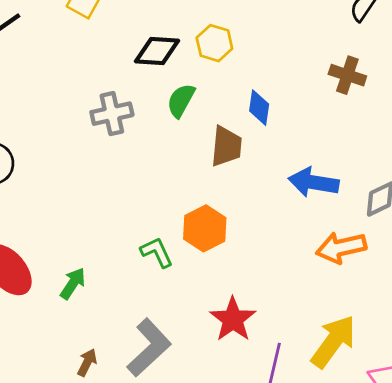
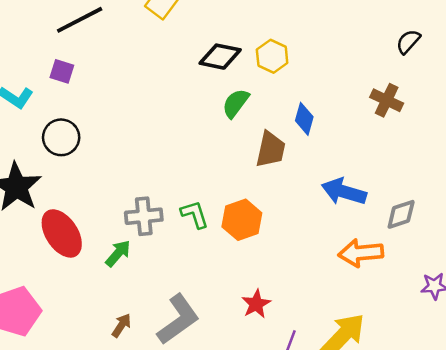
gray cross: (112, 114) -> (144, 216), moved
green L-shape: (157, 252) -> (195, 214), moved
red star: (233, 319) -> (256, 304), size x0.7

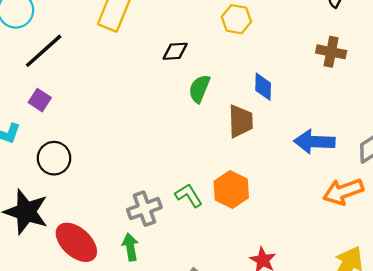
yellow hexagon: (272, 56) -> (236, 19), moved
black diamond: (220, 57) -> (175, 51), size x0.7
purple square: (62, 71) -> (40, 100), turned 30
green arrow: (118, 253) -> (130, 247), turned -36

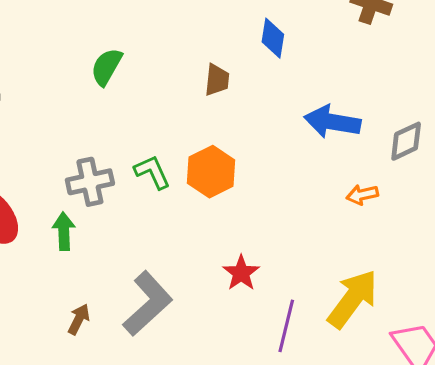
green semicircle: (199, 89) -> (106, 67), moved
brown trapezoid: (240, 121) -> (217, 80), moved, size x0.7
orange arrow: (343, 192) -> (362, 195), size x0.6

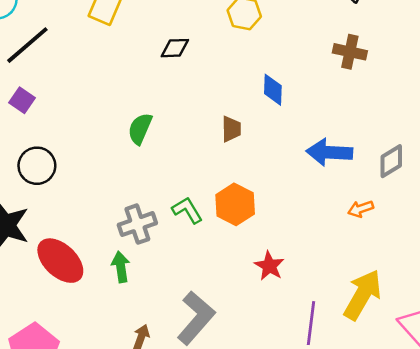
red star: (241, 273) -> (269, 266), moved

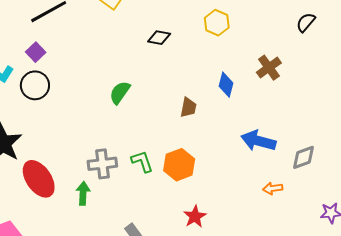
brown cross: (350, 52) -> (269, 68), moved, turned 30
black circle: (37, 166) -> (35, 85), moved

